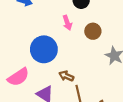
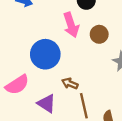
pink arrow: (67, 23) -> (71, 25), size x1.5

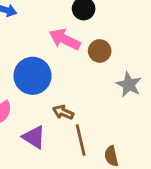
pink arrow: (71, 25) -> (65, 39), turned 135

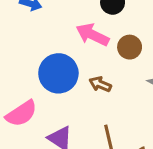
brown arrow: (63, 112) -> (100, 84), moved

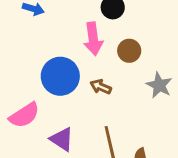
pink arrow: (92, 35) -> (93, 39), turned -124

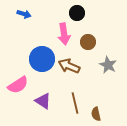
brown arrow: (101, 87) -> (69, 66), size x1.5

